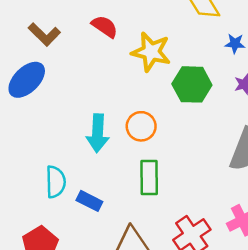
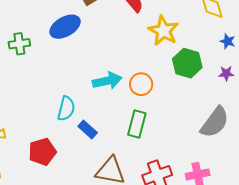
cyan arrow: (98, 133) -> (107, 81), turned -120

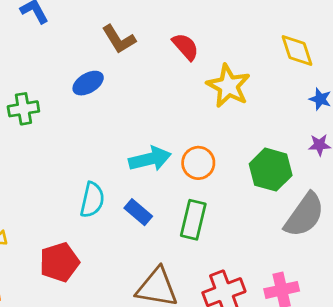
blue ellipse: (65, 27) -> (88, 83), size x0.7
green hexagon: (187, 63) -> (271, 170), moved
blue rectangle: (88, 130) -> (138, 212), moved

